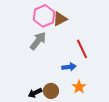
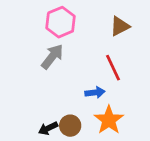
brown triangle: (60, 19) -> (120, 26), moved
orange star: (79, 87) -> (109, 120), size x1.5

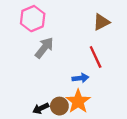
pink hexagon: (61, 22) -> (33, 19), moved
orange star: (109, 120) -> (78, 101), moved

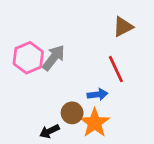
pink hexagon: (33, 19) -> (28, 58), moved
brown circle: (59, 106) -> (72, 113), moved

